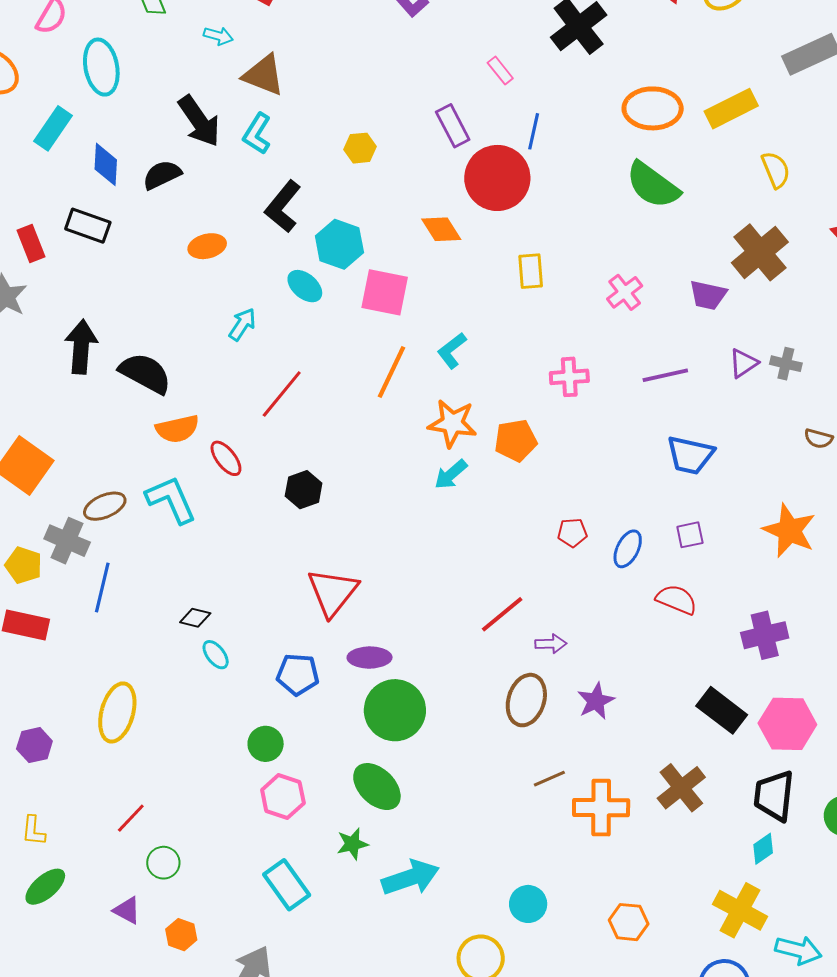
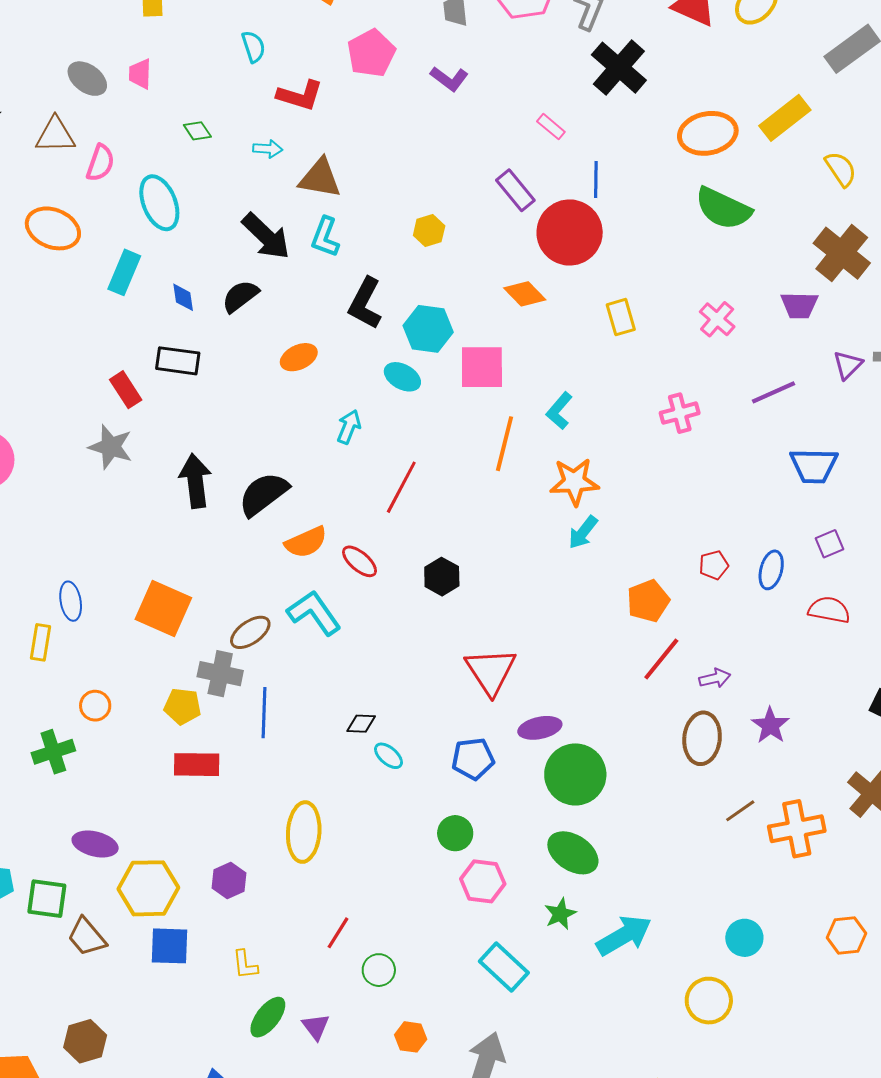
blue diamond: (106, 164) -> (183, 297), size x0.7
black semicircle: (145, 373) -> (263, 494), turned -54
orange pentagon: (516, 441) -> (648, 601), moved
purple triangle: (127, 910) -> (316, 1027), moved, turned 36

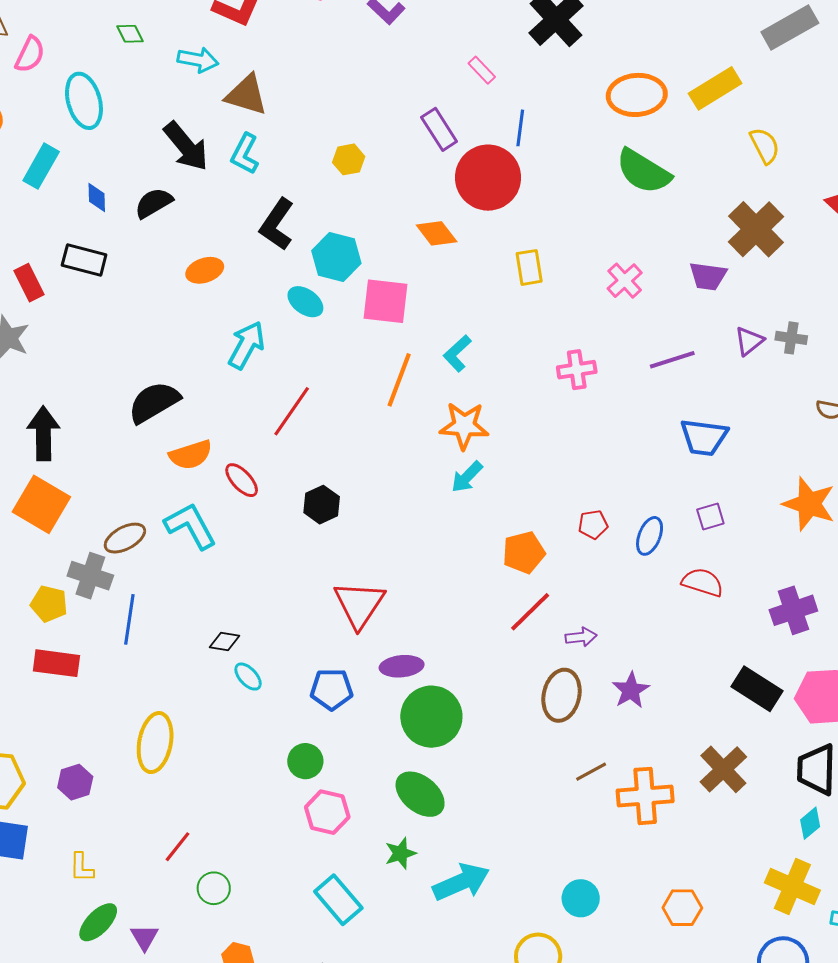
cyan arrow: (268, 149) -> (198, 60), size x1.4
cyan arrow: (349, 427) -> (246, 345), size x1.4
black arrow: (195, 481) -> (43, 433), moved

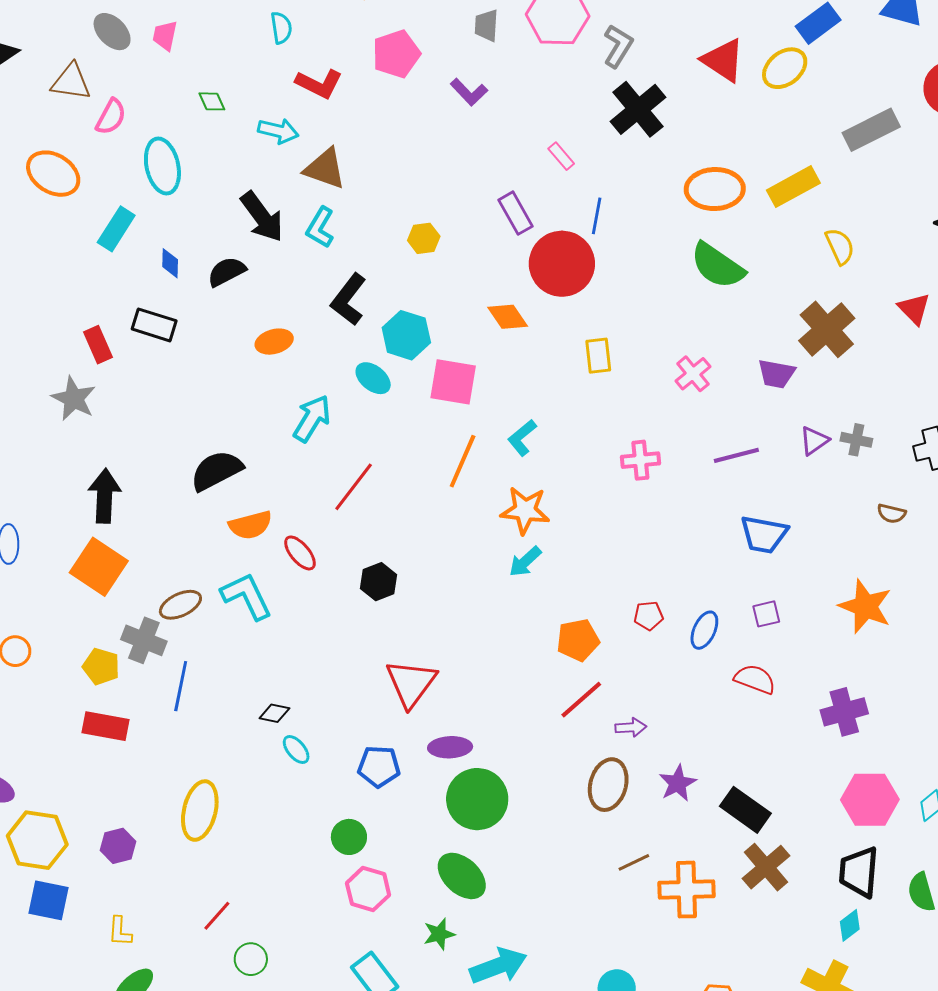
black rectangle: (757, 689) -> (745, 810), moved

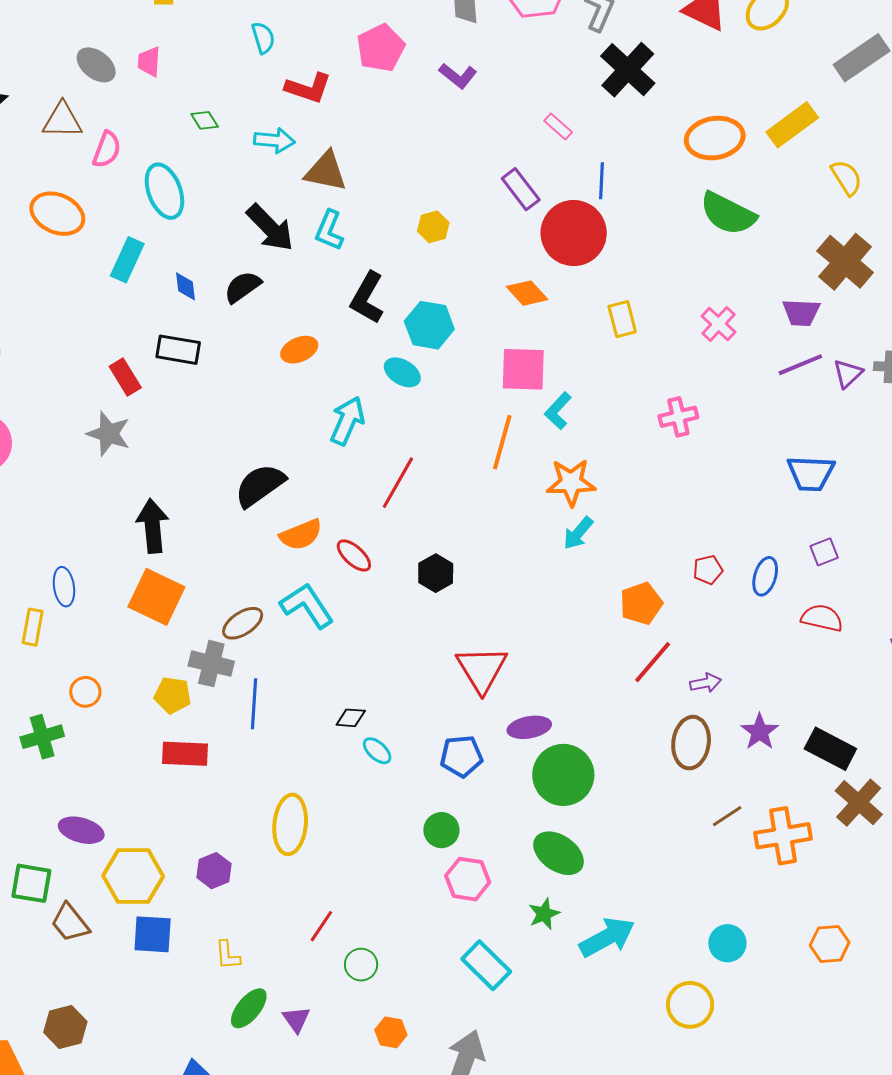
pink square: (453, 382) -> (523, 369), moved
purple line: (736, 455) -> (800, 365), moved

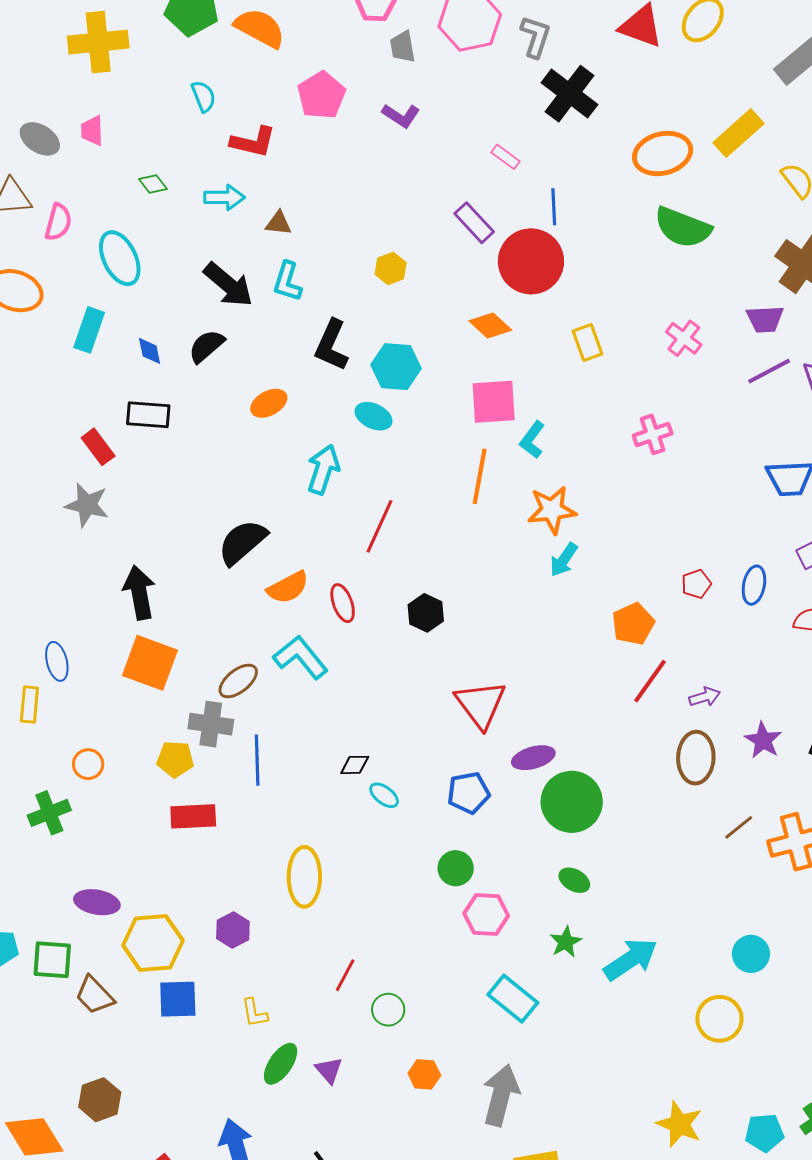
brown triangle: (326, 171) -> (278, 223), size x0.6
red ellipse: (354, 556) -> (343, 603), turned 33
green ellipse: (559, 853) -> (574, 880), size x0.6

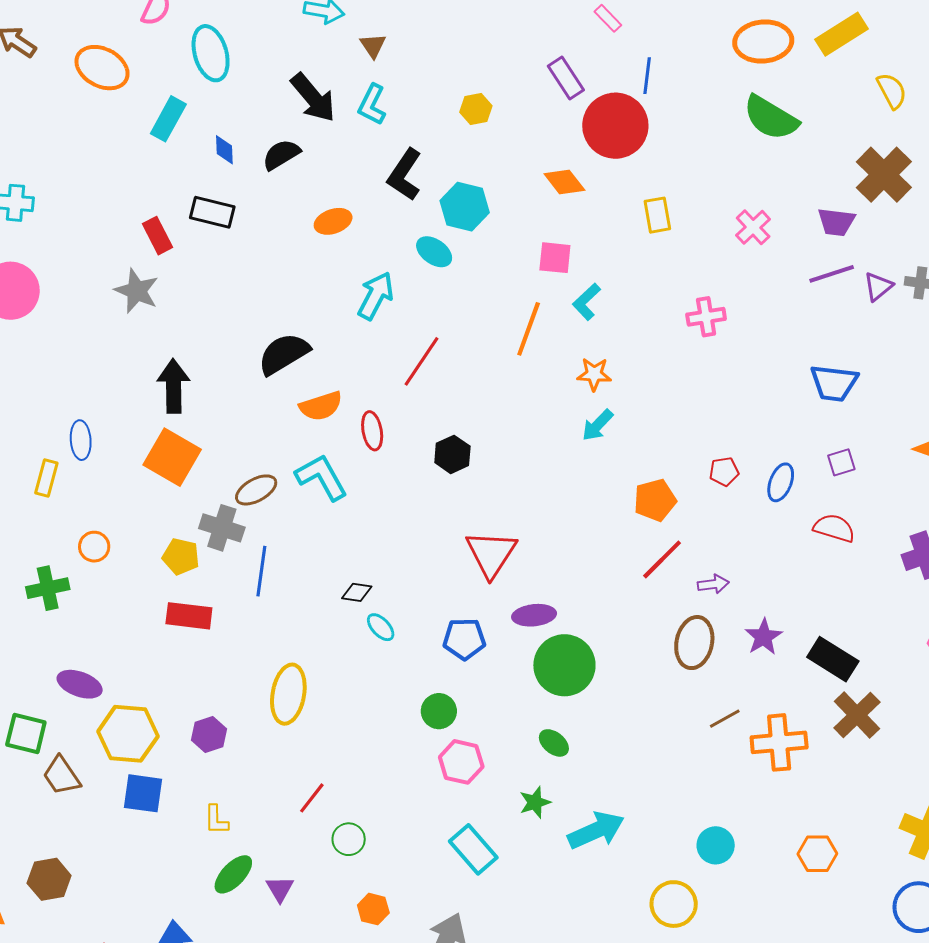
brown triangle: (278, 223) -> (373, 46), turned 40
pink square: (494, 402) -> (555, 258), size x0.7
orange star: (552, 510) -> (594, 374), size x0.7

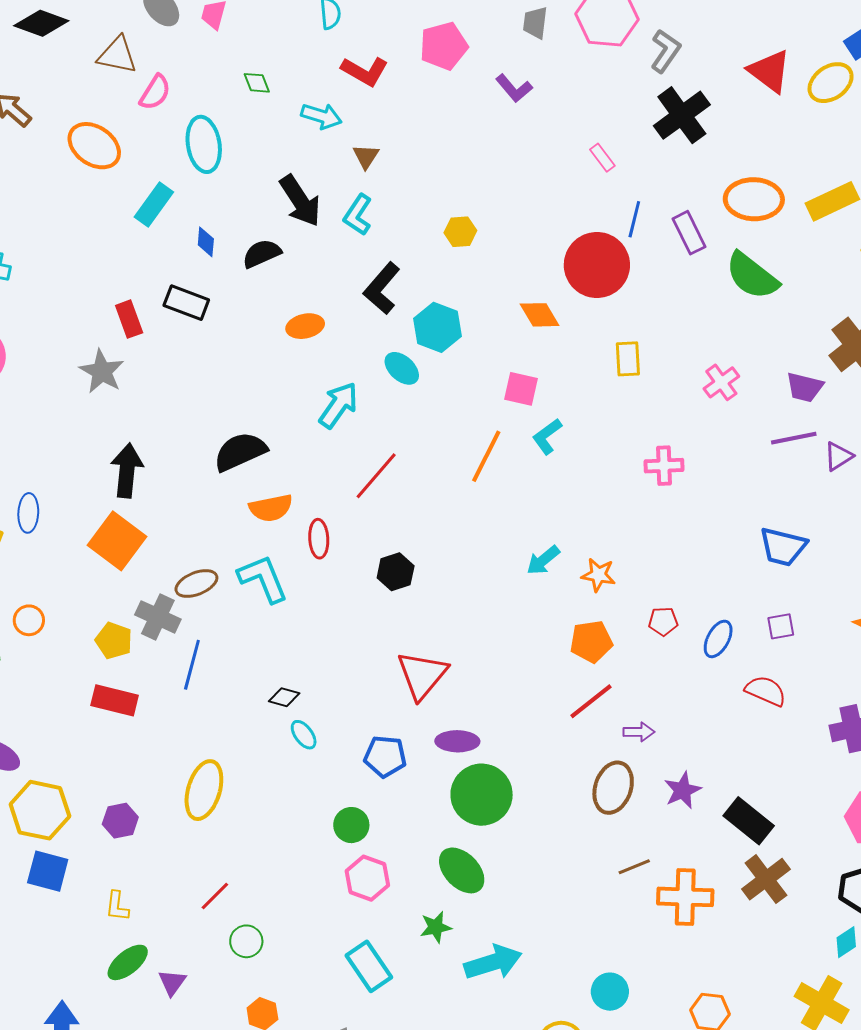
purple rectangle: (566, 78) -> (689, 233), moved
orange star: (594, 374) -> (598, 575), moved
green ellipse: (554, 743) -> (462, 870), size x1.6

